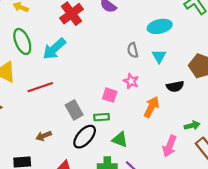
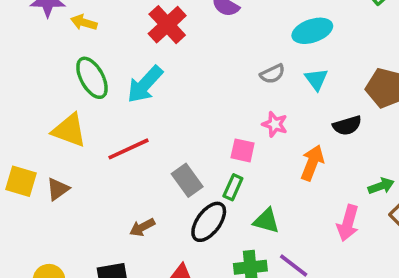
gray semicircle: (133, 50) -> (272, 74), turned -96
green rectangle: (102, 117) -> (233, 187), turned -56

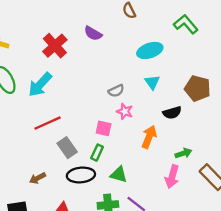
gray semicircle: (272, 74) -> (116, 91), moved
red line: (129, 149) -> (48, 123), moved
green arrow: (381, 186) -> (183, 153), moved
black ellipse: (209, 222) -> (81, 175), turned 48

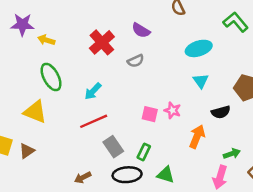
cyan arrow: (40, 85) -> (93, 91), moved, size x0.7
gray semicircle: (116, 91) -> (136, 61), moved
pink square: (104, 128) -> (150, 114), moved

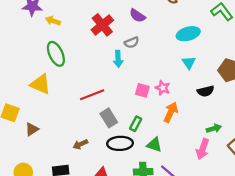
cyan arrow: (93, 91) -> (118, 59), moved, turned -49
orange arrow: (197, 137) -> (171, 112), moved
brown triangle: (27, 151) -> (32, 129), moved

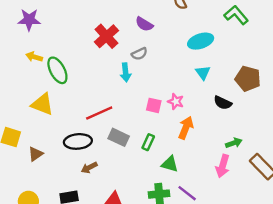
yellow arrow: (53, 21) -> (34, 57), moved
black semicircle: (206, 91) -> (223, 103), turned 42
gray rectangle: (109, 118) -> (119, 137), turned -30
black ellipse: (120, 143) -> (78, 141), moved

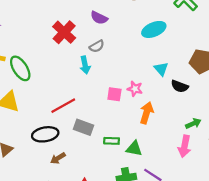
cyan triangle: (203, 73) -> (161, 69), moved
green rectangle: (148, 142) -> (112, 141), moved, turned 72

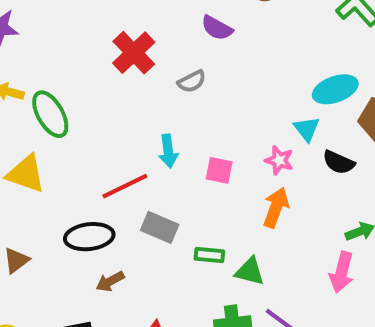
purple semicircle: (99, 18) -> (217, 28), moved
cyan ellipse: (154, 29) -> (335, 89), moved
cyan arrow: (85, 65) -> (168, 151), moved
pink star: (135, 89) -> (279, 160), moved

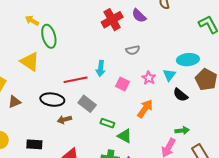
red cross: (134, 53) -> (112, 20), moved
gray semicircle: (192, 81) -> (133, 50), moved
pink star: (279, 160) -> (149, 78), moved
brown arrow: (110, 281) -> (64, 120), moved

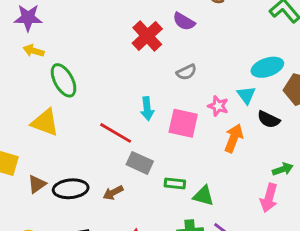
yellow arrow: (32, 21) -> (34, 51), moved
red line: (76, 80) -> (116, 133), turned 55
pink square: (122, 84) -> (183, 123), size x1.5
black ellipse: (52, 100) -> (71, 189), moved
orange arrow: (145, 109) -> (234, 138), moved

